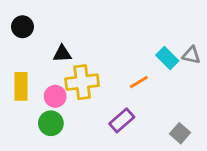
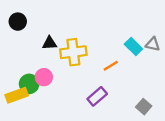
yellow cross: (82, 82) -> (73, 52), moved
yellow rectangle: (21, 86) -> (17, 95), moved, turned 70
green circle: (51, 123) -> (29, 84), moved

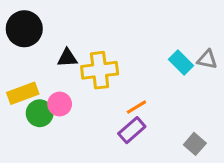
black circle: (18, 22) -> (24, 29), size x1.5
orange line: (111, 66) -> (136, 107), moved
yellow rectangle: (17, 95) -> (23, 93), moved

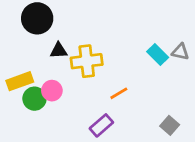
black circle: (24, 29) -> (37, 18), moved
purple rectangle: (132, 130) -> (101, 125), moved

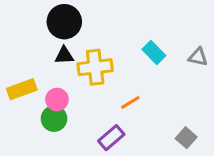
black circle: (37, 18) -> (64, 22), moved
cyan rectangle: (158, 54) -> (154, 53), moved
green circle: (34, 99) -> (54, 119), moved

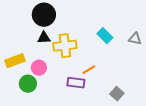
green circle: (54, 119) -> (28, 84), moved
purple rectangle: (111, 138) -> (76, 83), moved, turned 48
gray square: (186, 138) -> (117, 94), moved

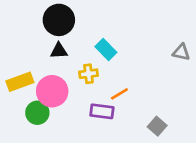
cyan rectangle: (105, 36) -> (106, 50), moved
yellow cross: (65, 46) -> (88, 74), moved, size x0.6
pink circle: (39, 68) -> (52, 91), size x1.5

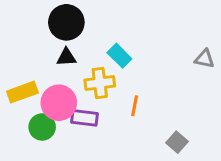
yellow cross: (88, 74) -> (100, 83), size x1.4
orange line: (119, 94) -> (135, 106), turned -48
purple rectangle: (102, 111) -> (85, 118), moved

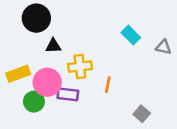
black circle: (66, 22) -> (36, 18), moved
cyan rectangle: (119, 56) -> (131, 35), moved

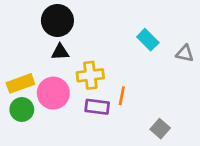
black circle: (36, 18) -> (57, 20), moved
purple rectangle: (68, 94) -> (97, 107), moved
green circle: (34, 102) -> (22, 109), moved

